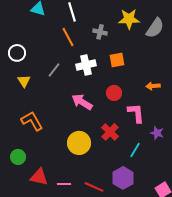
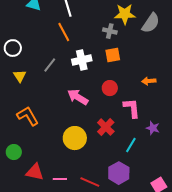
gray cross: (100, 32) -> (110, 31), moved

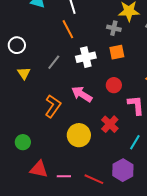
orange L-shape: (28, 116) -> (53, 106), moved, turned 65
green circle: (14, 152) -> (23, 142), moved

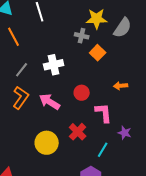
orange line: (68, 29) -> (14, 37), moved
orange square: (117, 52) -> (98, 53), moved, turned -35
orange L-shape: (53, 106) -> (21, 98), moved

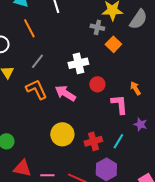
white cross: (54, 65) -> (78, 63), moved
orange arrow: (121, 86) -> (135, 88), moved, turned 64
orange L-shape: (21, 98) -> (36, 89), turned -60
red cross: (78, 132) -> (93, 141), moved, turned 30

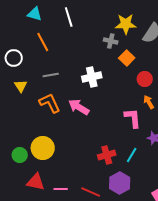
gray line: (37, 61) -> (51, 75), turned 42
red circle: (97, 84) -> (145, 79), moved
yellow circle: (62, 134) -> (43, 148), moved

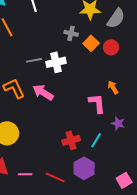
gray cross: (111, 41) -> (71, 33), moved
gray line: (51, 75) -> (34, 60), moved
red circle: (145, 79) -> (111, 47), moved

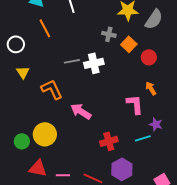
red circle: (111, 47) -> (149, 57), moved
pink arrow: (43, 92) -> (81, 111), moved
cyan line: (96, 140) -> (143, 138), moved, turned 42

